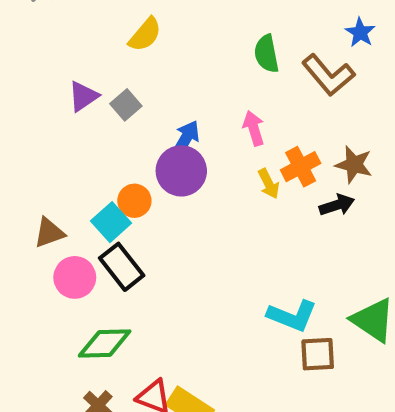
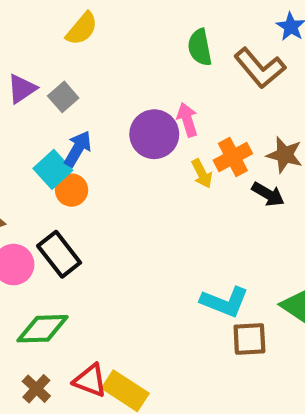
blue arrow: (186, 139) -> (78, 149), moved
purple circle: (181, 171) -> (154, 134), moved
black arrow: (337, 205) -> (268, 194), turned 48
cyan square: (111, 222) -> (53, 169), moved

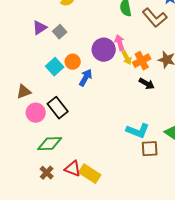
blue arrow: (78, 149) -> (86, 78), moved
yellow arrow: (202, 174) -> (127, 58), moved
orange circle: (72, 190) -> (73, 62), moved
black arrow: (268, 194) -> (147, 84), moved

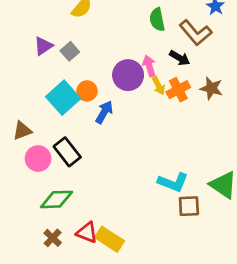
cyan square: (55, 67) -> (63, 98), size x1.4
black arrow: (147, 84) -> (180, 58), moved

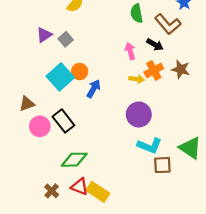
purple circle: (128, 75) -> (139, 115), moved
yellow arrow: (158, 86) -> (137, 79), moved, turned -56
green diamond: (57, 199) -> (74, 160), moved

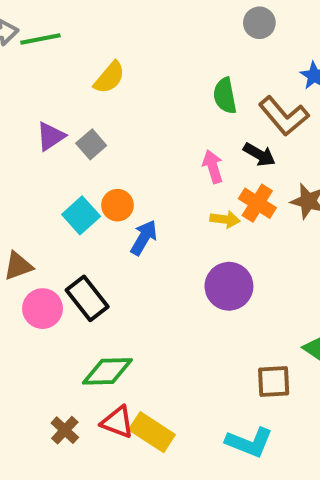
orange cross: (154, 70) -> (257, 203), turned -30
cyan square: (60, 77) -> (81, 215), size x0.7
cyan L-shape: (149, 146) -> (249, 442), moved

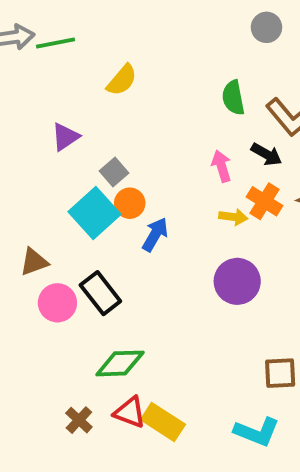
gray square: (91, 144) -> (114, 172), moved
cyan square: (81, 215) -> (95, 213), size x1.4

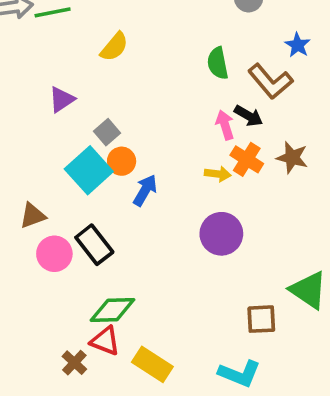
pink arrow: (222, 166) -> (225, 125), moved
red triangle: (130, 412) -> (105, 341), moved

